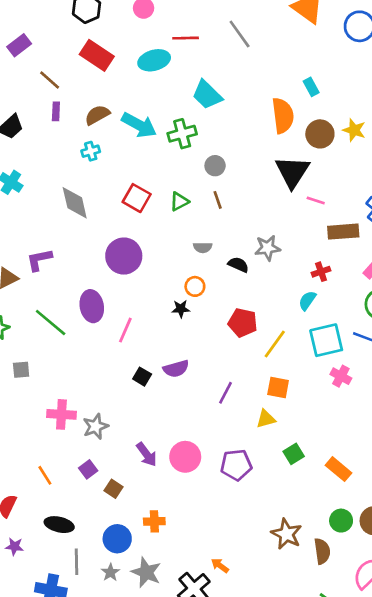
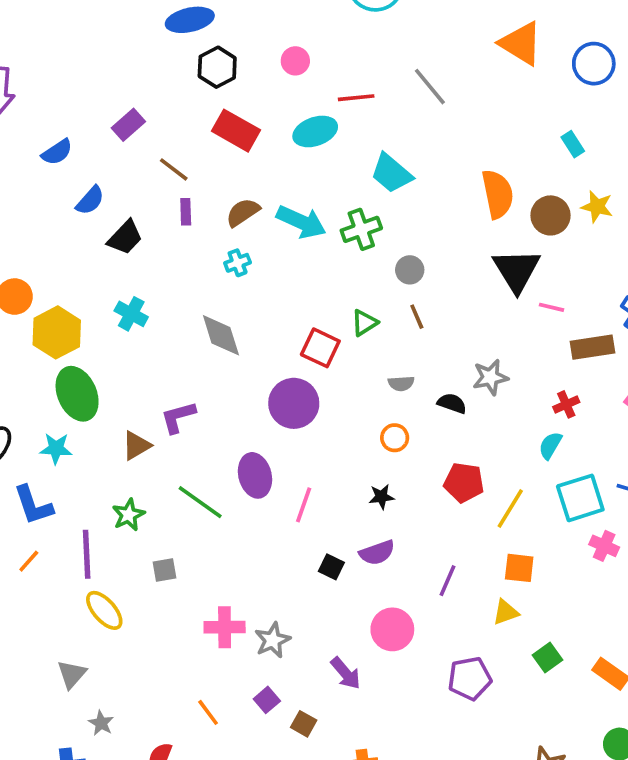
cyan rectangle: (311, 87) -> (573, 144), moved
red square: (137, 198) -> (320, 348), moved
black star: (181, 309) -> (381, 497), moved
pink circle: (185, 457) -> (392, 629), moved

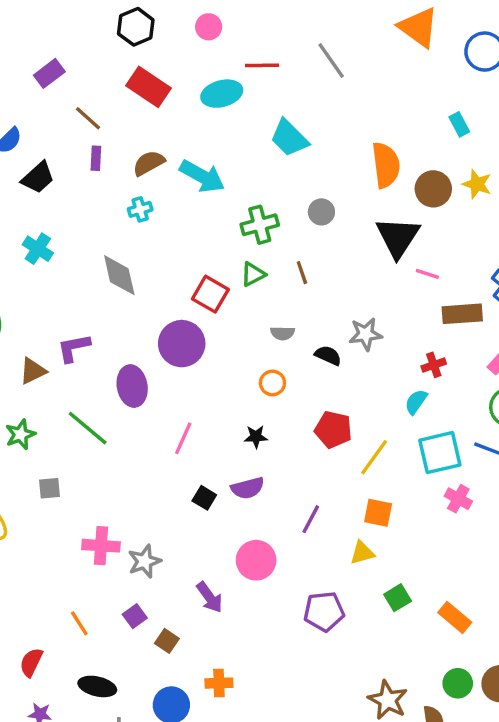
green cross: (361, 229) -> (260, 225), moved
gray circle: (410, 270) -> (321, 212), moved
purple ellipse: (255, 475) -> (132, 386), moved

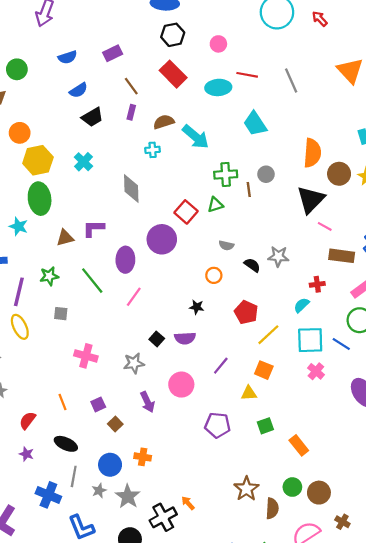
brown line: (302, 273) -> (249, 189), moved
pink line: (183, 438) -> (134, 297), moved
gray star: (144, 561) -> (134, 363), moved

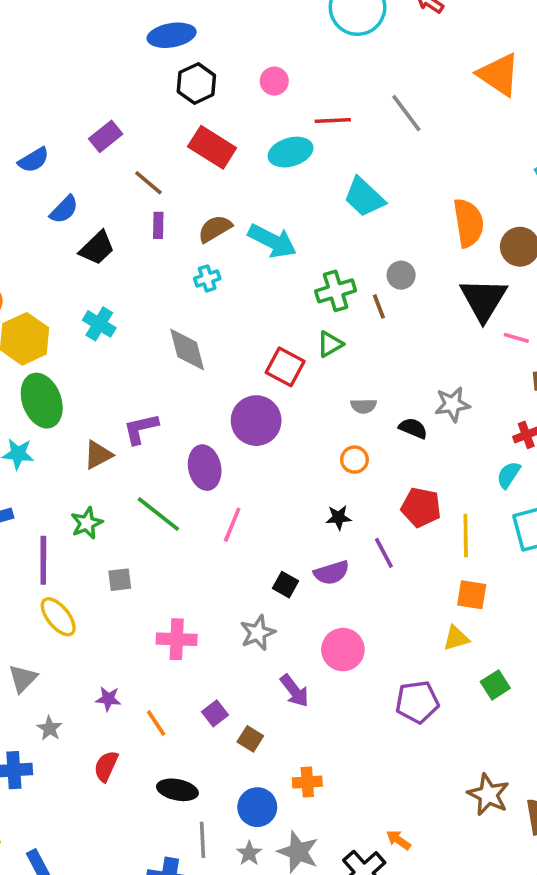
yellow line: (268, 335) -> (466, 535), turned -35
purple line: (221, 366) -> (384, 553), moved, turned -54
purple star: (26, 454) -> (108, 699), moved

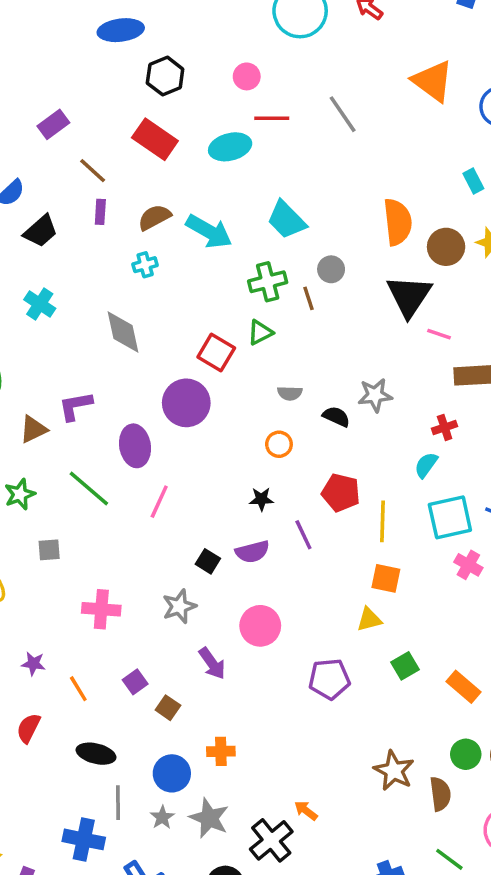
pink circle: (274, 81) -> (247, 76), moved
black hexagon: (196, 84) -> (165, 76), moved
cyan trapezoid: (364, 197) -> (286, 220), moved

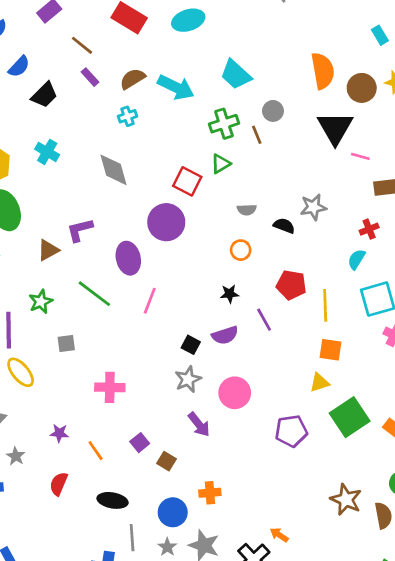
purple rectangle: (100, 212) -> (90, 77), turned -42
gray star: (179, 606) -> (188, 379), moved
green square: (405, 666) -> (350, 417), size x1.8

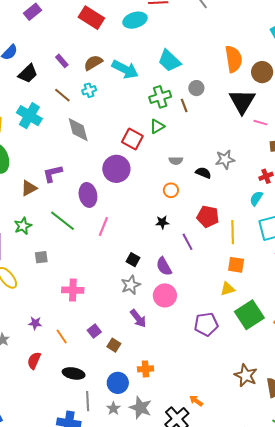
brown line: (82, 45) -> (62, 95), moved
cyan cross: (47, 152) -> (29, 116), size x1.4
purple semicircle: (225, 335) -> (164, 266), moved, turned 78

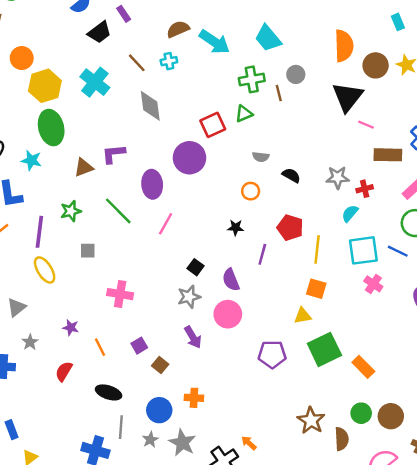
purple rectangle: (62, 61) -> (124, 14), moved
red square: (132, 139) -> (213, 125), turned 30
gray star: (225, 159) -> (338, 177), moved
purple line: (187, 242) -> (262, 254), turned 36

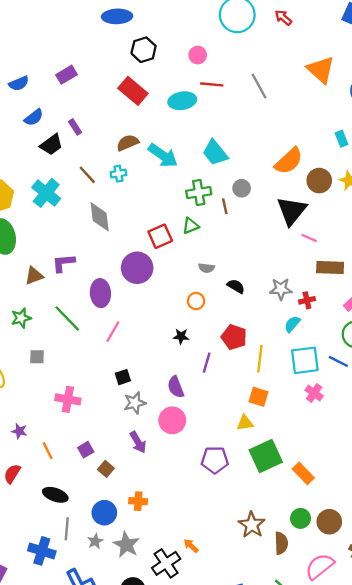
orange semicircle: (344, 46) -> (289, 161), turned 48
black square: (196, 267) -> (123, 377), moved, turned 35

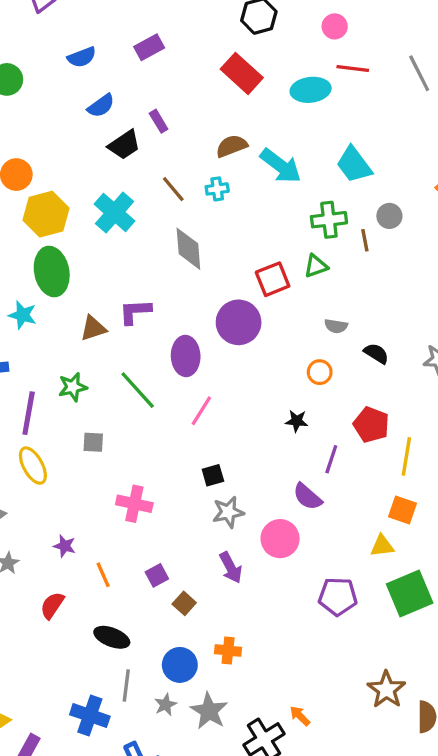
purple semicircle: (176, 387) -> (307, 497), moved, turned -30

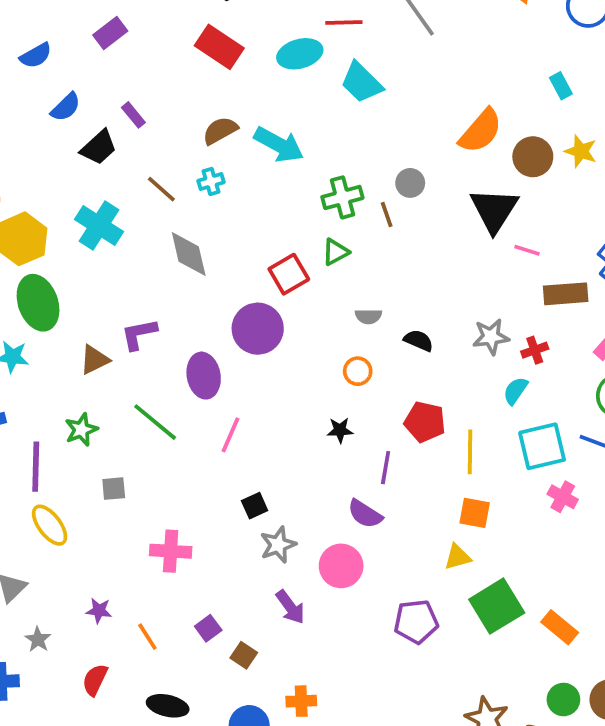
cyan trapezoid: (354, 165) -> (362, 82), moved

